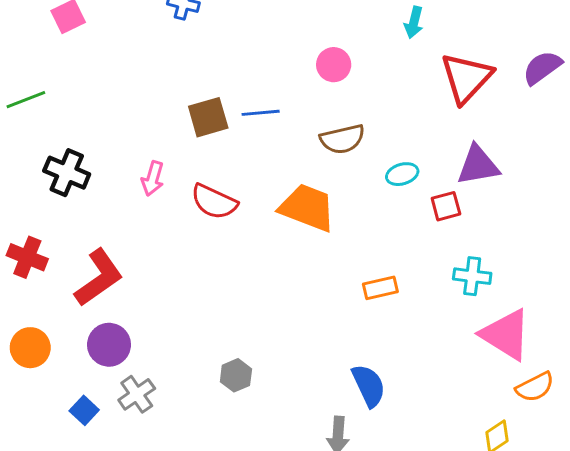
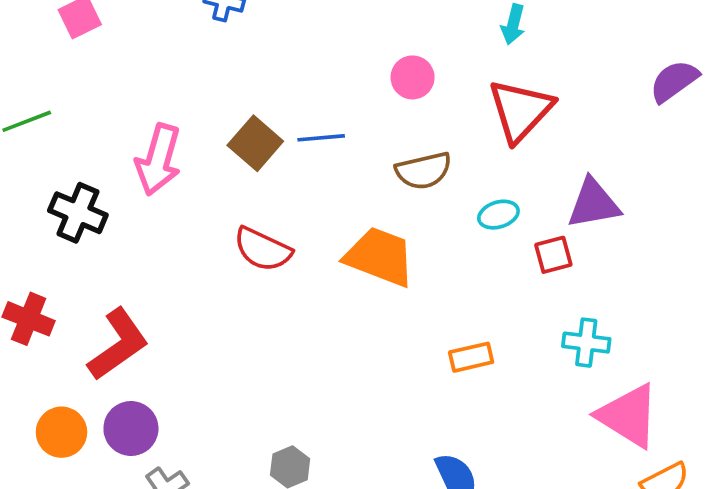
red triangle: (466, 78) -> (520, 110), moved
brown square: (208, 117) -> (255, 143), turned -33
pink arrow: (153, 178) -> (158, 160), moved, size x1.6
orange circle: (30, 348) -> (61, 432), moved

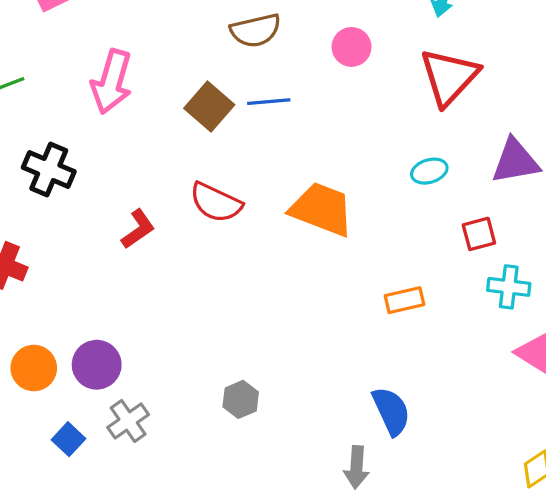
pink arrow: (158, 160) -> (112, 82), moved
brown semicircle: (424, 171) -> (256, 30), moved
red square: (553, 255) -> (479, 234), moved
red L-shape: (118, 344) -> (138, 229), moved, size x0.6

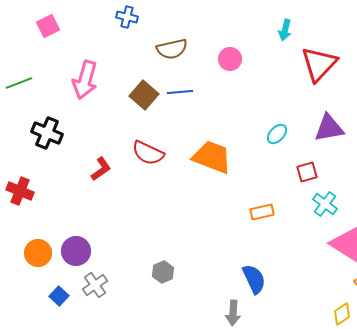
red triangle: (449, 77) -> (319, 64), moved
cyan ellipse: (429, 171) -> (277, 134), turned -30
cyan cross: (509, 287) -> (325, 204), turned 30

